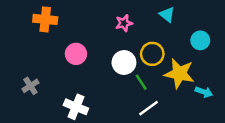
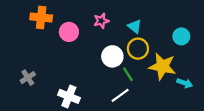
cyan triangle: (167, 15) -> (135, 26), moved
pink star: (124, 23) -> (101, 21), moved
pink circle: (76, 54) -> (69, 32), moved
white line: (149, 108) -> (120, 95), moved

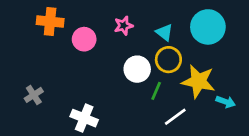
cyan circle: (181, 36) -> (208, 27), moved, size x1.6
green line: (128, 74) -> (156, 91), turned 56
white line: (120, 95) -> (175, 117), moved

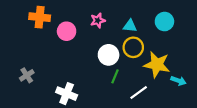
cyan circle: (208, 27) -> (164, 22), size x0.7
cyan triangle: (164, 32) -> (130, 26), turned -32
green line: (156, 91) -> (115, 76), moved

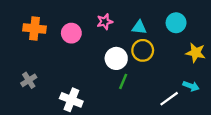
orange cross: (40, 17) -> (35, 29), moved
yellow star: (157, 65) -> (196, 53), moved, size x0.7
white line: (139, 93) -> (169, 99), moved

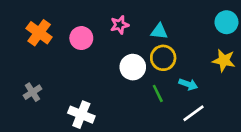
cyan circle: (176, 23) -> (226, 22), moved
orange cross: (35, 29) -> (39, 33), turned 30
green line: (123, 81) -> (158, 93), moved, turned -49
cyan arrow: (191, 86) -> (188, 84), moved

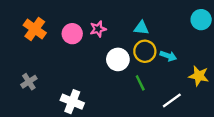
pink star: (120, 25) -> (98, 29), moved
yellow star: (224, 60) -> (199, 76), moved
cyan arrow: (188, 84) -> (168, 56), moved

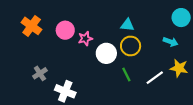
pink star: (98, 29) -> (85, 39), moved
cyan arrow: (168, 56) -> (171, 42), moved
gray cross: (29, 82) -> (40, 73), moved
white line: (172, 100) -> (155, 78), moved

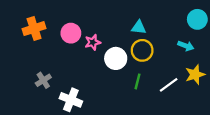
orange cross: (32, 26) -> (34, 29), turned 36
yellow star: (179, 68) -> (195, 75), turned -30
green line: (126, 74) -> (138, 81), turned 40

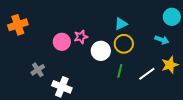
cyan triangle: (139, 27) -> (121, 24), turned -32
orange cross: (34, 29) -> (18, 25), moved
pink circle: (71, 33) -> (62, 42), moved

